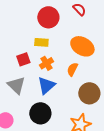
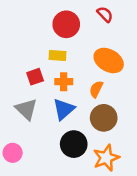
orange cross: (46, 63) -> (64, 82), turned 32
brown circle: (89, 93) -> (104, 118), moved
black circle: (40, 113) -> (74, 144), moved

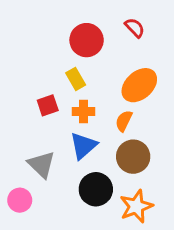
yellow rectangle: (57, 55) -> (76, 79), turned 56
orange ellipse: (109, 60) -> (139, 85), turned -72
gray triangle: (26, 109) -> (41, 164), moved

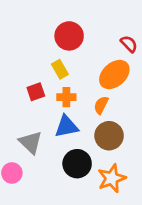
red semicircle: (135, 28) -> (129, 44), moved
blue triangle: (83, 146) -> (66, 126), turned 30

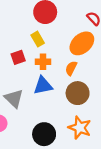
black circle: (77, 164) -> (44, 134), moved
orange star: (112, 178) -> (80, 128), turned -30

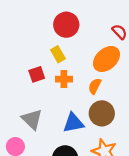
blue triangle: (43, 86) -> (73, 123), moved

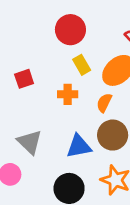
yellow rectangle: (58, 54) -> (82, 65), moved
red square: (37, 74) -> (24, 79), moved

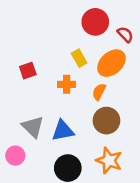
red circle: (70, 30) -> (95, 22), moved
blue triangle: (79, 146) -> (63, 131), moved

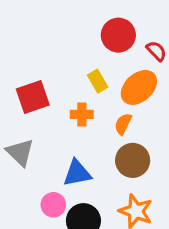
red square: (28, 71) -> (33, 97), size x1.5
gray triangle: (33, 127) -> (20, 152), moved
pink circle: (15, 156) -> (53, 205), moved

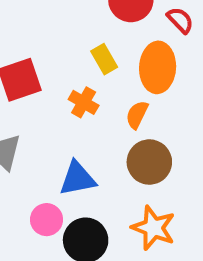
orange ellipse: (139, 87) -> (158, 67), turned -45
orange cross: (82, 114) -> (84, 102), turned 30

